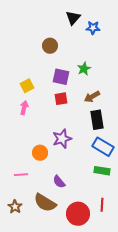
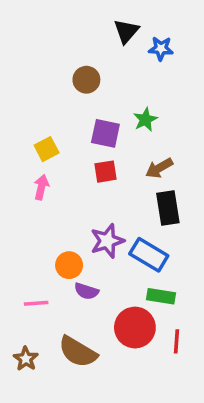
blue rectangle: (103, 147) -> (149, 255), moved
green rectangle: (102, 171) -> (161, 296), moved
purple semicircle: (59, 182) -> (86, 291), moved, turned -32
red line: (102, 205) -> (177, 341), moved
red circle: (78, 214) -> (135, 328), moved

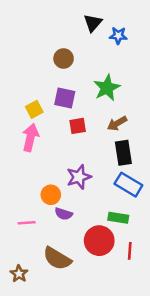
green star: (145, 120) -> (107, 88), size x1.5
purple square: (105, 133) -> (65, 98), moved
pink arrow: (41, 187) -> (30, 137), size x1.5
blue rectangle: (149, 255) -> (128, 185), moved
brown star: (26, 359) -> (19, 274), moved

